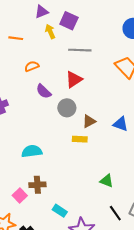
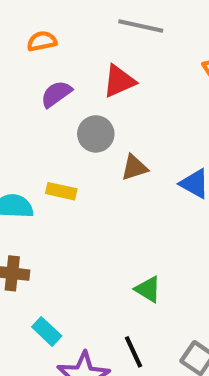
purple semicircle: (44, 91) -> (56, 94), turned 91
yellow rectangle: (80, 139) -> (61, 191), moved
black line: (115, 213) -> (133, 352), moved

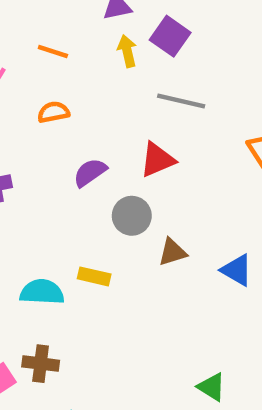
orange semicircle: (42, 41) -> (53, 112), moved
green triangle: (148, 289) -> (212, 387), moved

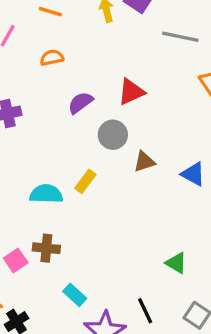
gray line: (181, 101) -> (180, 37), moved
yellow rectangle: (94, 276) -> (85, 181), turned -65

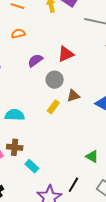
yellow rectangle: (85, 181) -> (53, 107), moved
cyan rectangle: (75, 295) -> (32, 166), moved
black line: (145, 311) -> (73, 185), turned 56

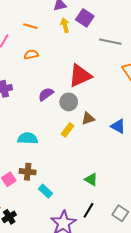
red triangle: (66, 54) -> (80, 76), size x1.4
purple semicircle: (35, 60) -> (46, 94), moved
green triangle: (92, 156) -> (91, 179), moved

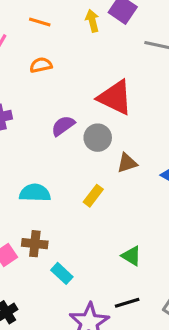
red triangle: (80, 76) -> (115, 97), turned 50
yellow rectangle: (67, 130) -> (93, 196), moved
black line: (88, 210) -> (127, 303), turned 42

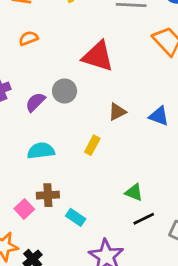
purple semicircle: (63, 126) -> (35, 102), moved
gray circle: (98, 138) -> (65, 91), moved
black line: (127, 303) -> (144, 219), moved

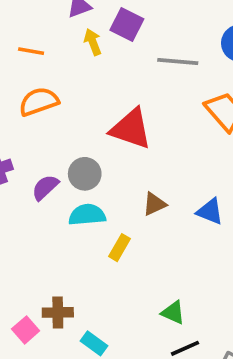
orange semicircle: (28, 38) -> (39, 102), size x1.5
cyan semicircle: (41, 151) -> (87, 215), moved

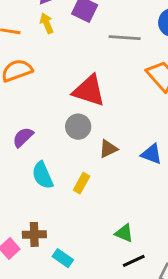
yellow arrow: (93, 42) -> (47, 23), moved
gray circle: (85, 174) -> (78, 127), moved
cyan semicircle: (87, 215) -> (43, 175), moved, turned -108

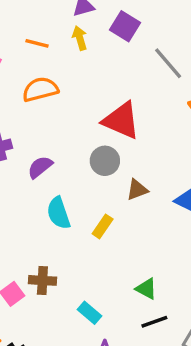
gray line: (125, 38) -> (168, 63), turned 40
cyan rectangle: (63, 258) -> (90, 313), moved

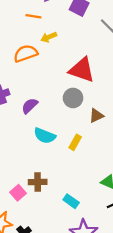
yellow arrow: (80, 38) -> (49, 37), moved, turned -91
orange line: (37, 43) -> (33, 16), moved
cyan semicircle: (59, 213) -> (45, 136), turned -45

